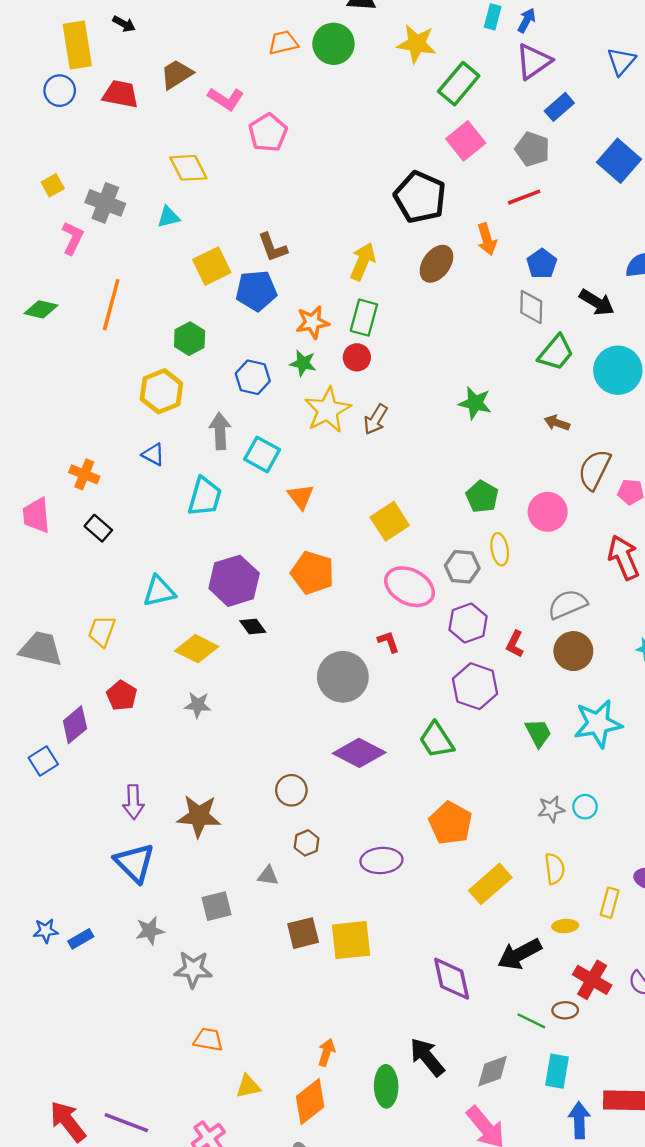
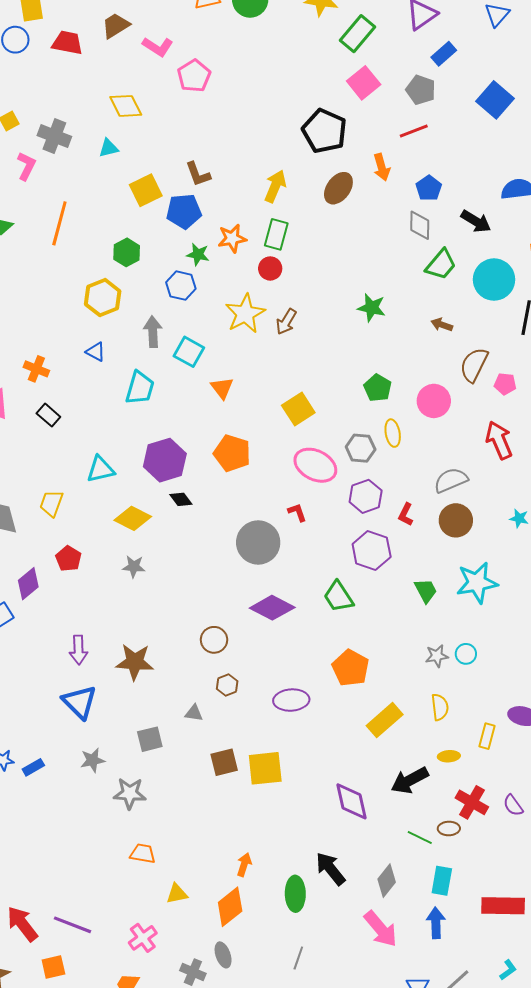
green star: (303, 363) -> (198, 254), moved
gray diamond: (493, 1071) -> (387, 881), turned -32
blue arrow: (579, 1120) -> (436, 923), moved

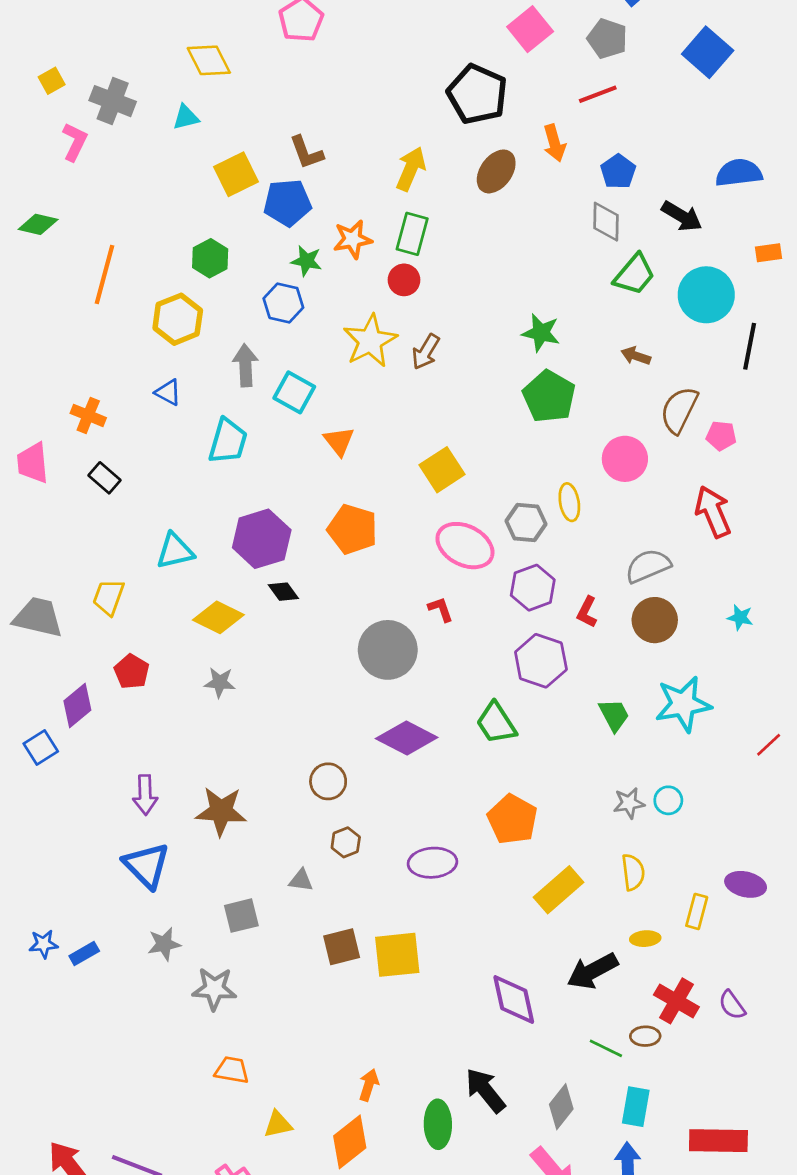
orange line: (59, 223) -> (104, 274), moved
green pentagon: (378, 388) -> (549, 396), moved, size x1.4

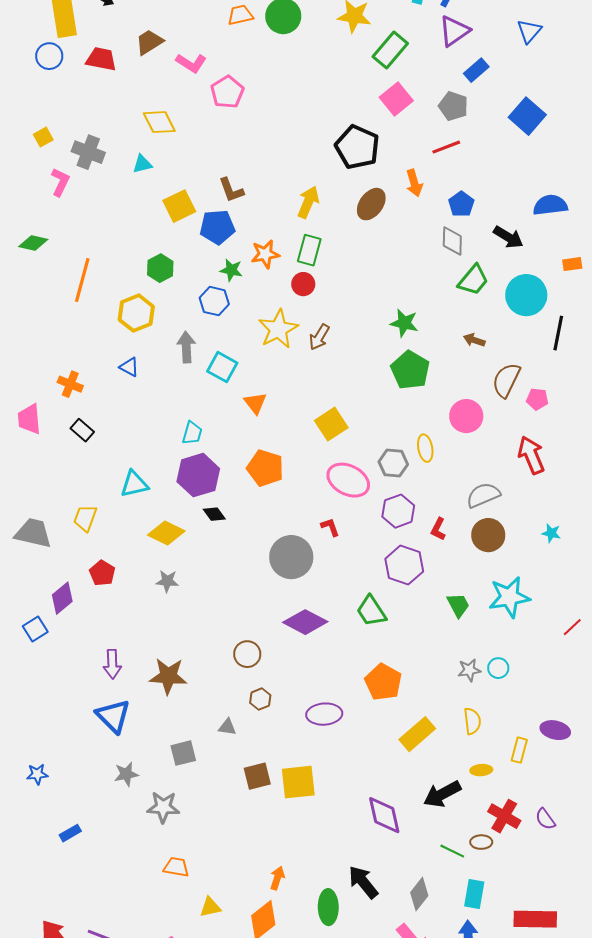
cyan trapezoid: (228, 441) -> (192, 433), moved, size x0.7
blue rectangle: (84, 953) -> (70, 833), moved

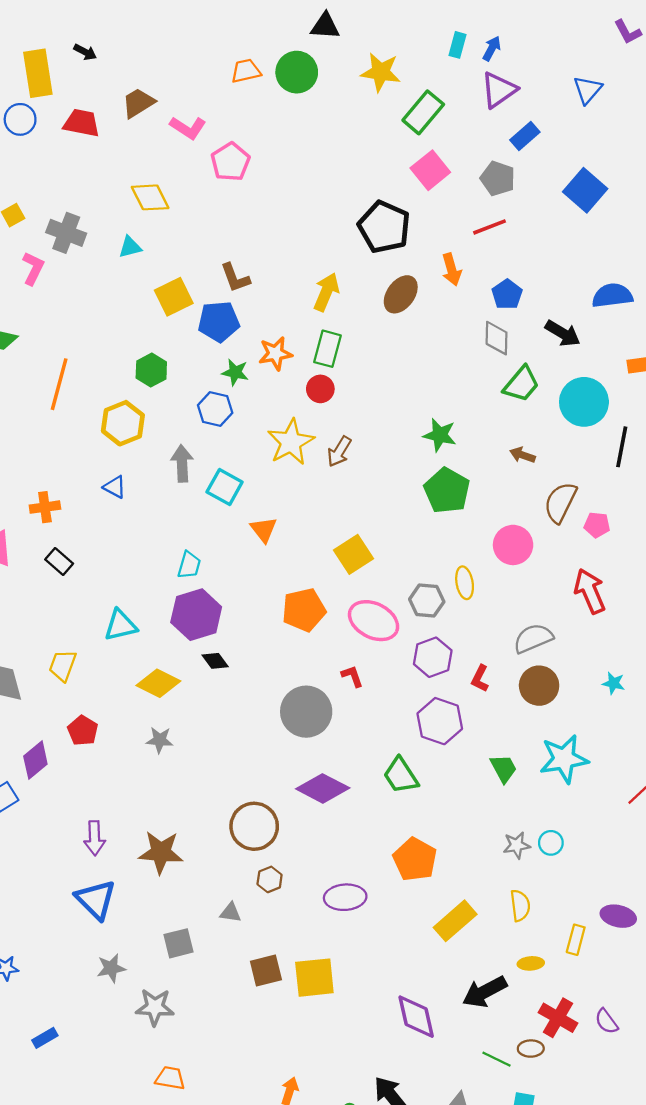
orange cross: (70, 384) -> (45, 507), turned -30
orange pentagon: (265, 468) -> (304, 610), moved, turned -30
brown circle: (247, 654) -> (254, 826), size x1.5

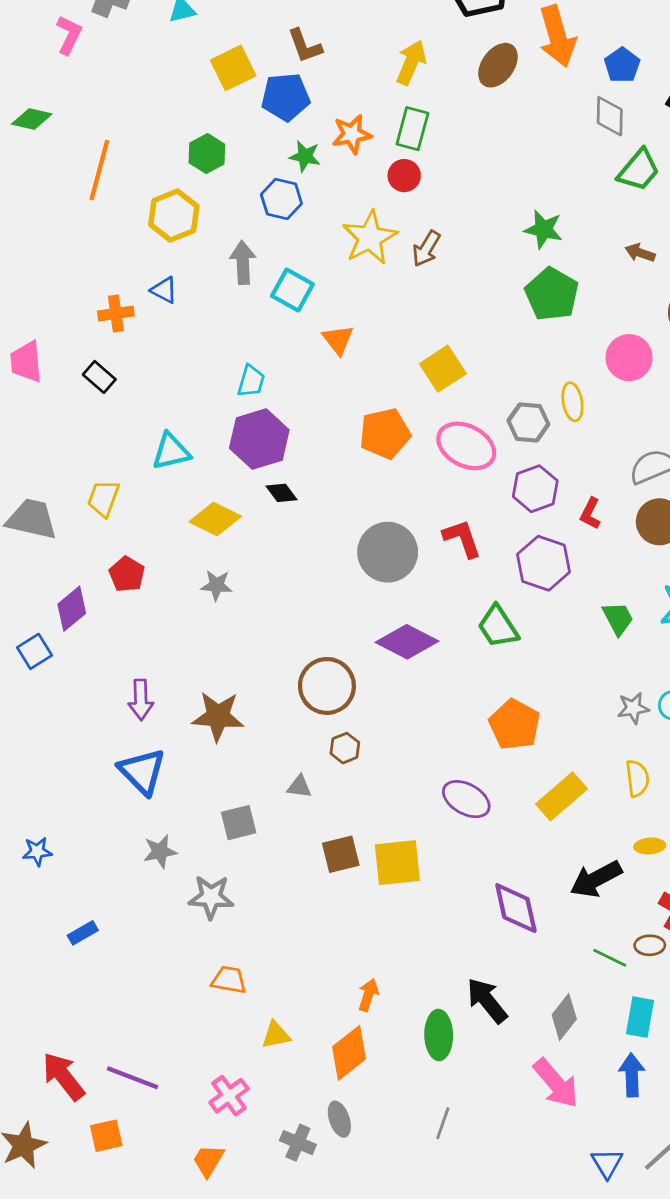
orange arrow: (452, 270) -> (557, 36), size x1.6
orange cross: (45, 507) -> (116, 313), moved
red L-shape: (352, 676) -> (462, 538), moved, size x1.5
purple ellipse: (345, 897) -> (466, 799), moved, turned 33

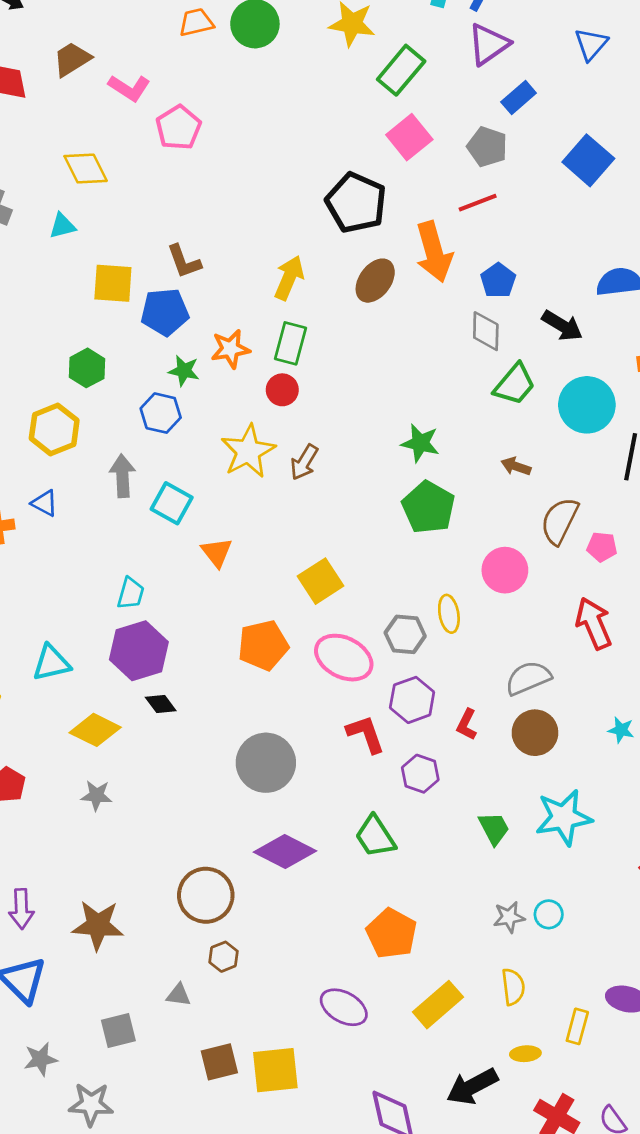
yellow square: (233, 68) -> (113, 283), turned 30
red L-shape: (462, 538) -> (366, 734), moved
purple hexagon: (544, 563) -> (420, 774), size x0.7

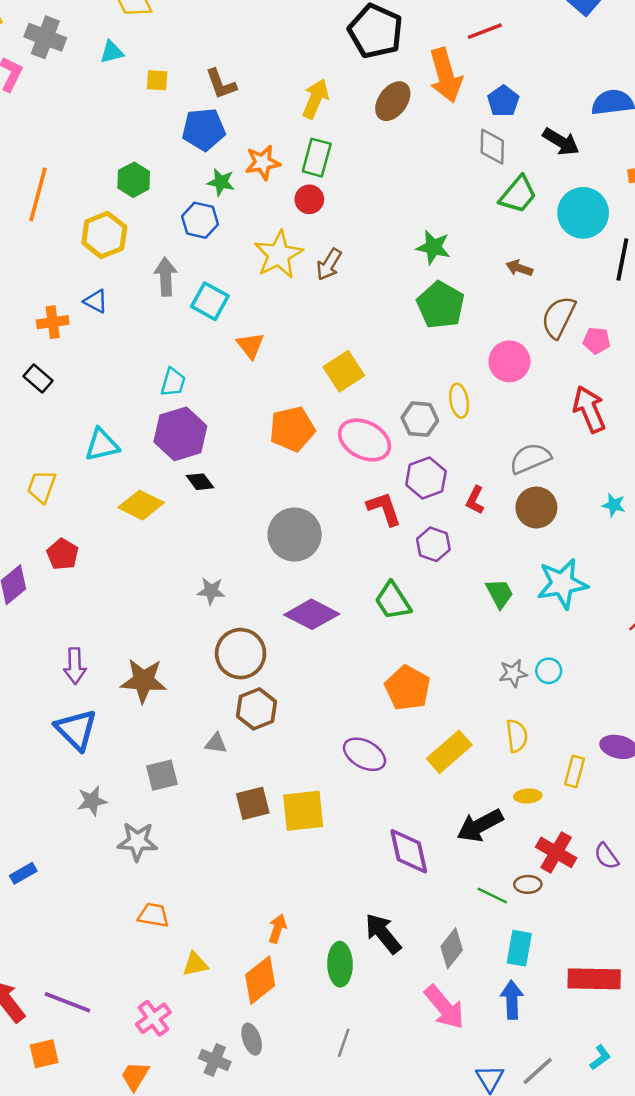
yellow square: (113, 283) -> (157, 80), moved, size x0.6
gray star: (96, 796) -> (211, 591), moved
brown hexagon: (224, 957) -> (257, 709), size x1.5

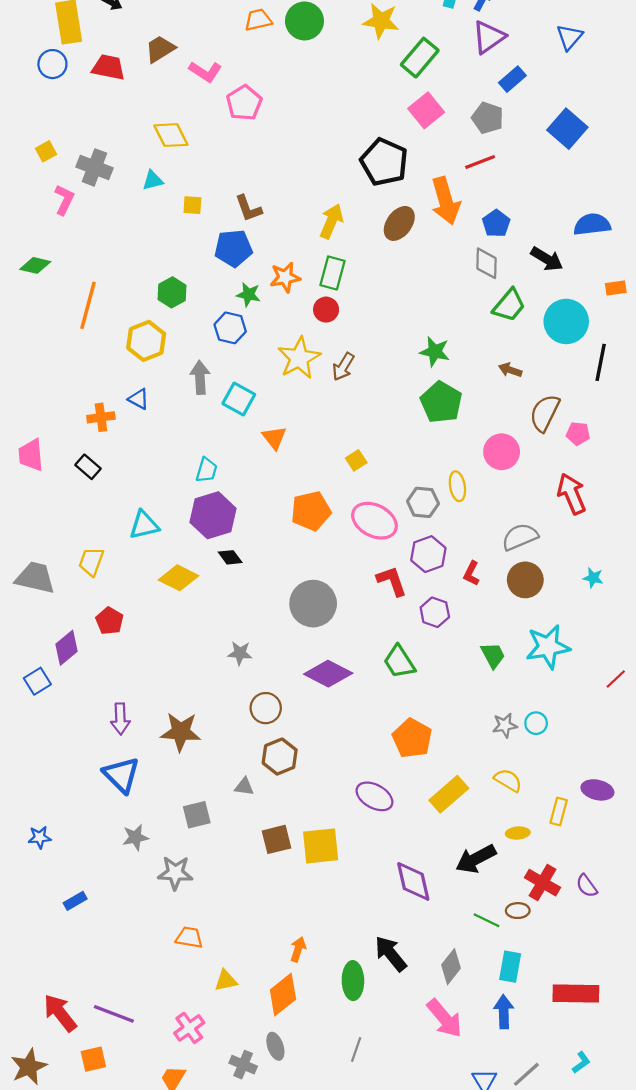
yellow square: (344, 371) -> (356, 460), size x0.6
brown circle: (241, 654) -> (266, 708), size x0.7
yellow semicircle: (517, 736) -> (508, 780), turned -52

